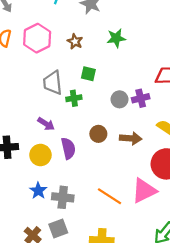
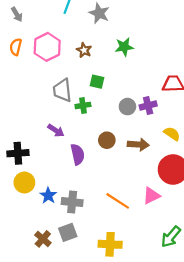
yellow circle: (40, 155) -> (24, 183), moved
pink triangle: (144, 191) -> (151, 196), size x0.7

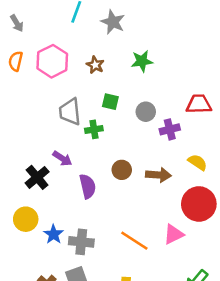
gray circle: (127, 107) -> (146, 112), moved
black cross: (18, 153) -> (37, 177), moved, turned -36

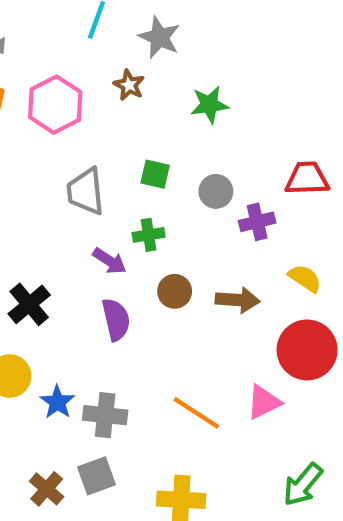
brown star: (95, 65) -> (129, 85), moved
green cross: (94, 129) -> (149, 235), moved
purple arrow: (62, 158) -> (109, 261), moved

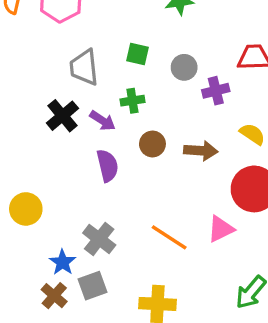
black cross: (29, 304) -> (62, 116), moved
blue star: (57, 402) -> (62, 262), moved
gray cross: (105, 415) -> (99, 239), turned 32

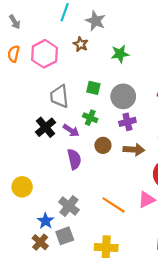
gray circle: (184, 67) -> (123, 96), size x1.5
purple cross: (216, 91) -> (127, 122), moved
green cross: (132, 101) -> (90, 118), turned 32

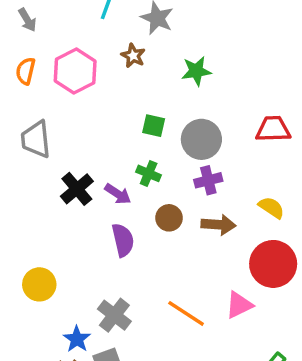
gray trapezoid: (59, 96) -> (36, 139), moved

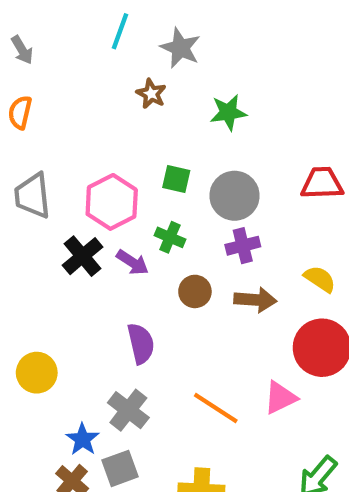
pink hexagon: (75, 71) -> (112, 202), moved
purple semicircle: (123, 240) -> (141, 344), moved

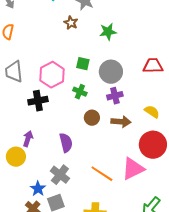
black cross: (83, 256) -> (38, 101), turned 30
purple arrow: (132, 262) -> (28, 139), moved, turned -105
pink triangle: (280, 398) -> (133, 169), size x1.4

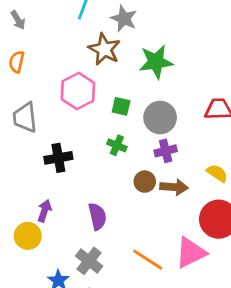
brown star: (71, 23) -> (104, 49), size x1.6
green star: (108, 32) -> (156, 62), size x1.4
pink hexagon: (52, 75) -> (78, 91), moved
brown circle: (92, 118) -> (145, 182), moved

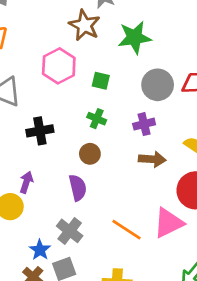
gray circle: (160, 117) -> (158, 85), moved
brown circle: (145, 182) -> (90, 154), moved

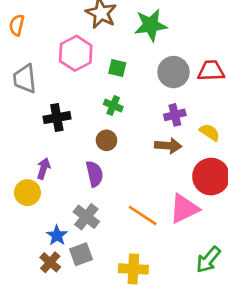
purple cross: (144, 124) -> (175, 115), moved

